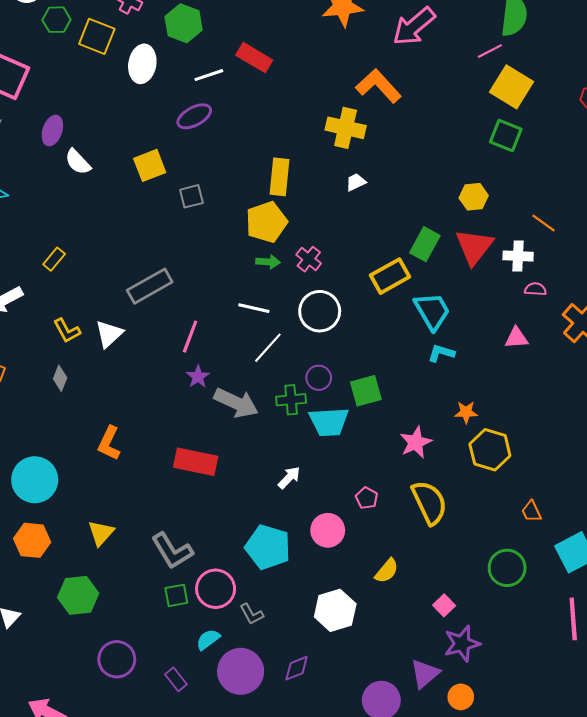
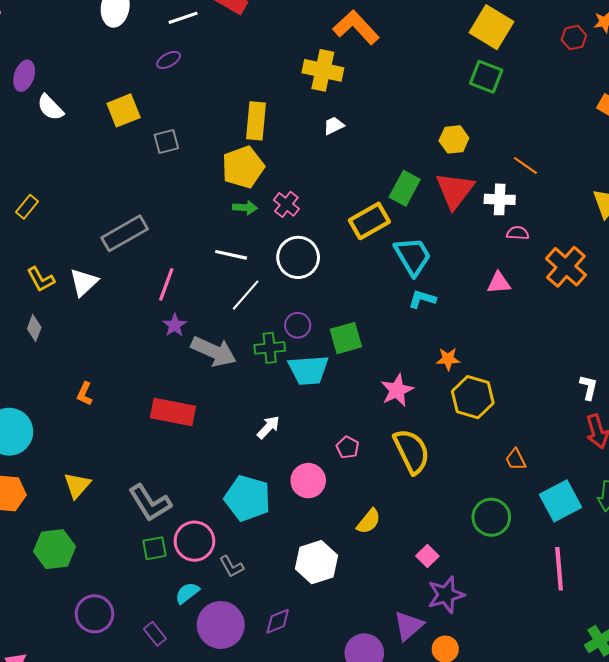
purple ellipse: (194, 116) -> (169, 60), size x0.7
orange L-shape: (109, 443) -> (85, 394), size x0.7

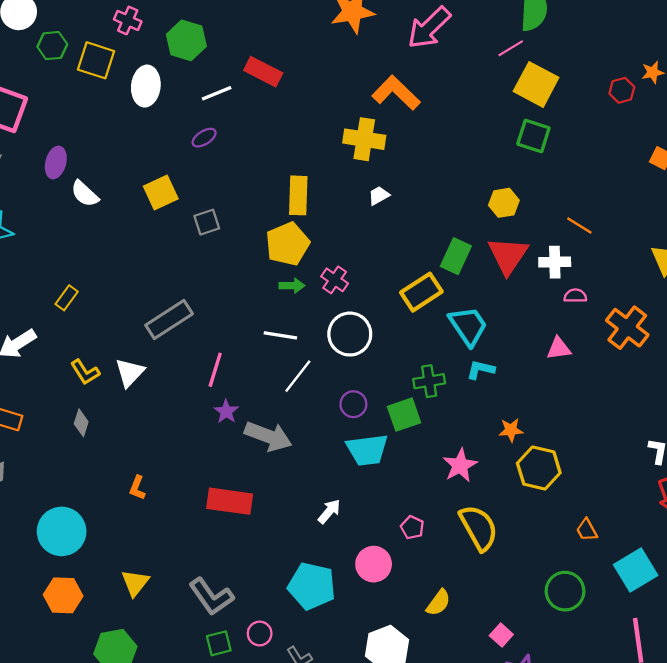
green cross: (270, 348) -> (429, 381), moved
pink circle: (194, 541) -> (260, 633), size x0.6

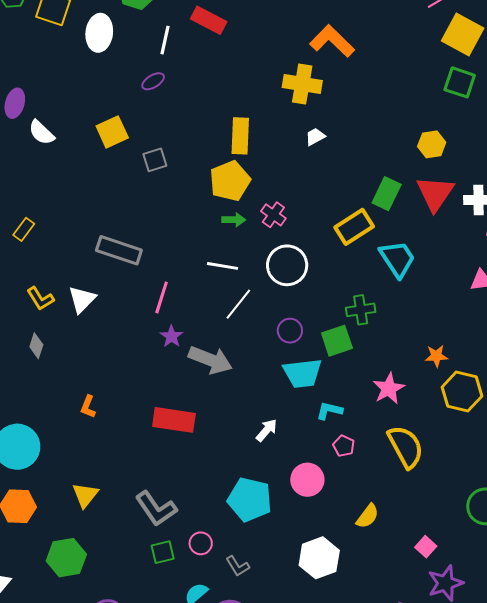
white line: (217, 93) -> (165, 40), turned -56
gray rectangle: (169, 319) -> (119, 250), turned 51
cyan L-shape: (481, 370) -> (329, 411), moved

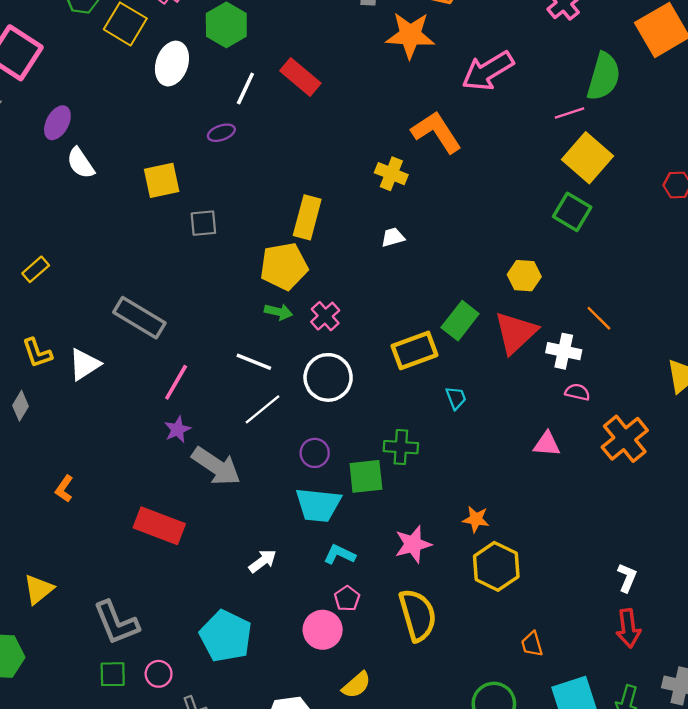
yellow cross: (302, 84) -> (391, 174), size x0.7
cyan trapezoid: (397, 259) -> (456, 398), size x0.5
pink circle: (307, 480) -> (323, 630), moved

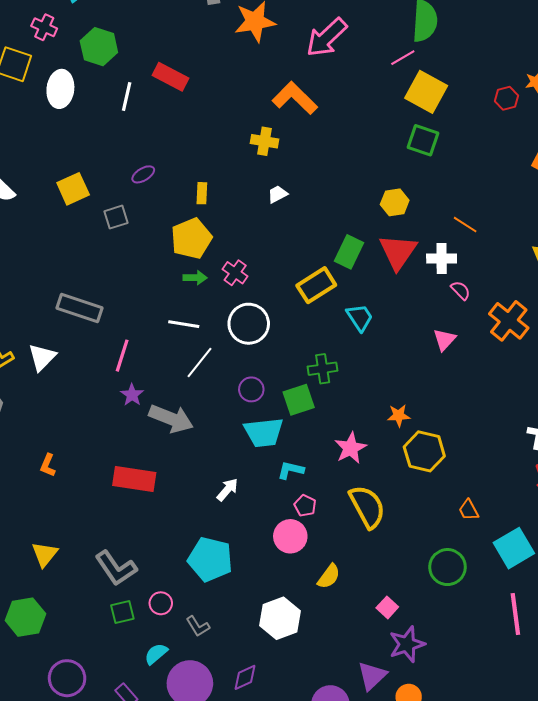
purple ellipse: (221, 133) -> (143, 174), moved
yellow rectangle: (307, 217) -> (202, 193), size x0.6
pink semicircle: (577, 392) -> (461, 290), turned 45
cyan trapezoid: (456, 398) -> (360, 317), size x1.4
pink triangle: (547, 444) -> (444, 340), turned -40

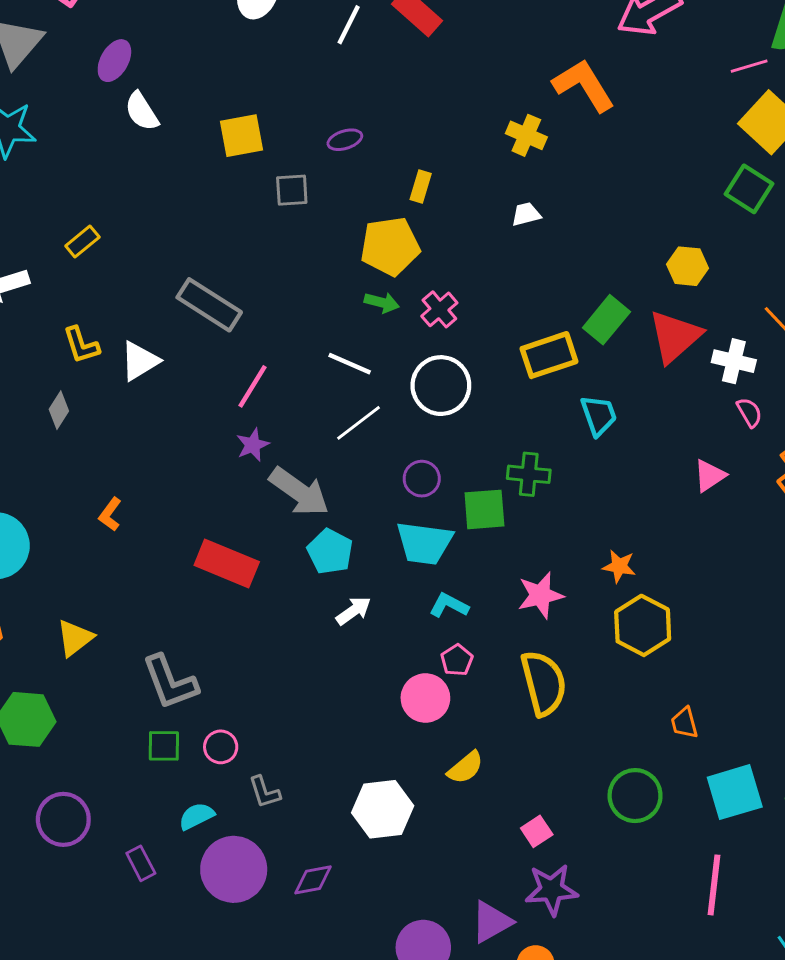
cyan pentagon: (210, 559) -> (330, 552), moved, size x0.7

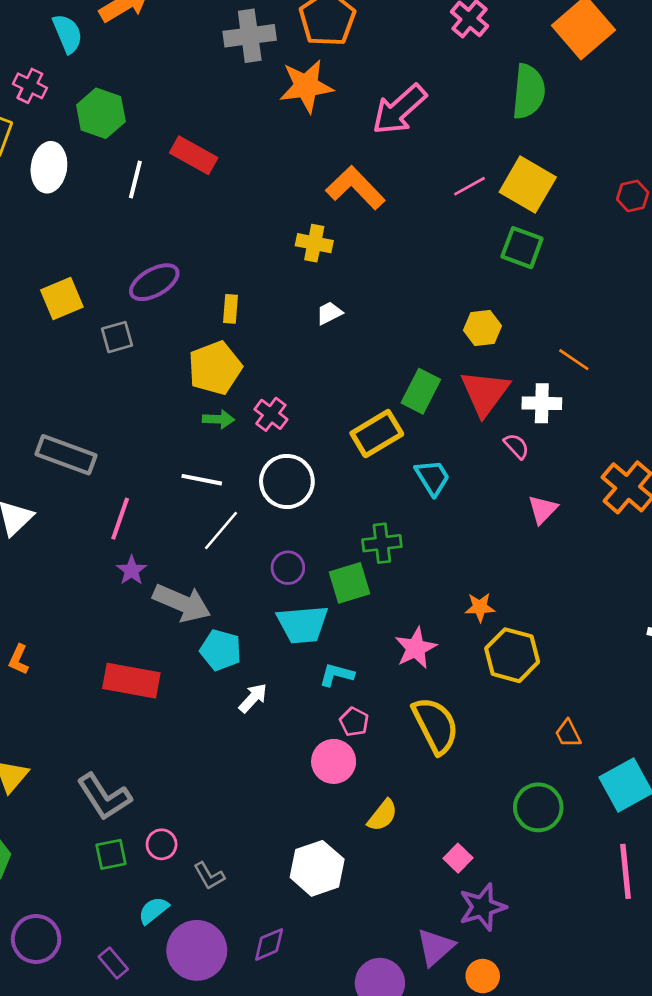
pink line: (749, 66) -> (469, 186), moved
purple ellipse: (345, 140) -> (154, 282), size x1.6
pink semicircle: (749, 412) -> (516, 446), moved

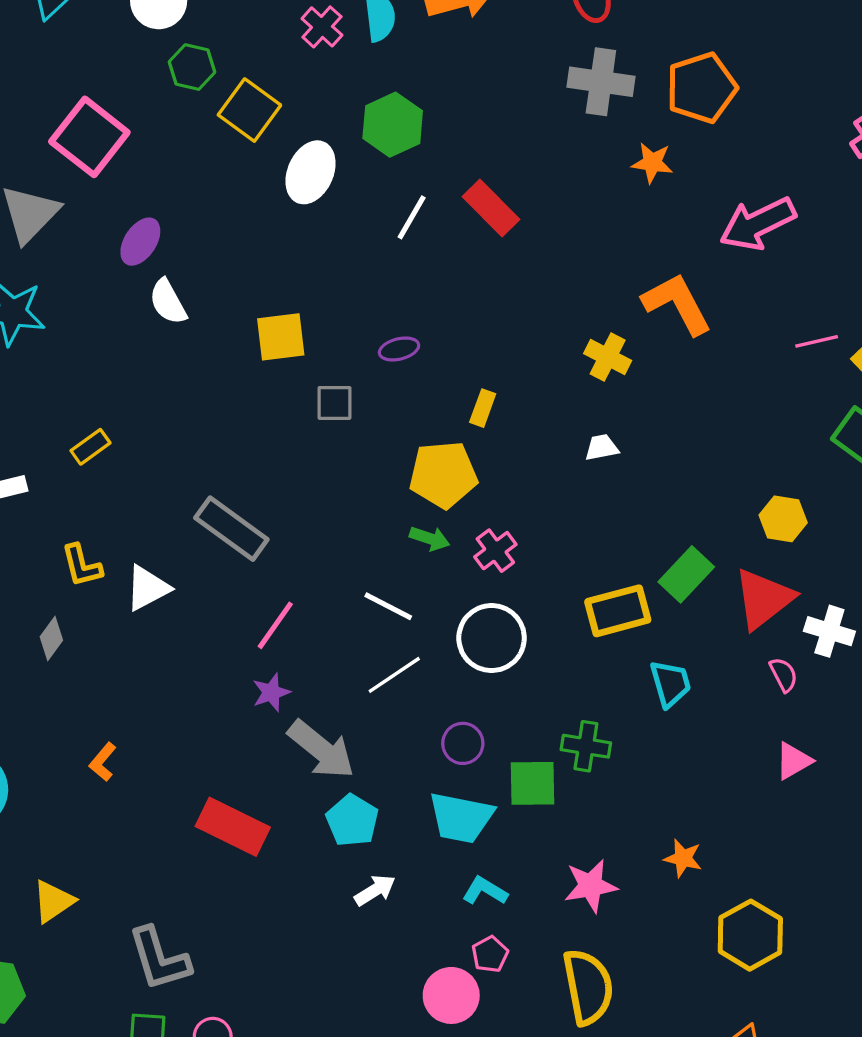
pink cross: (30, 86) -> (322, 27), moved
orange star: (306, 86) -> (652, 163), size x0.6
purple ellipse: (154, 282) -> (399, 349), size x0.6
yellow hexagon: (512, 655) -> (750, 935), moved

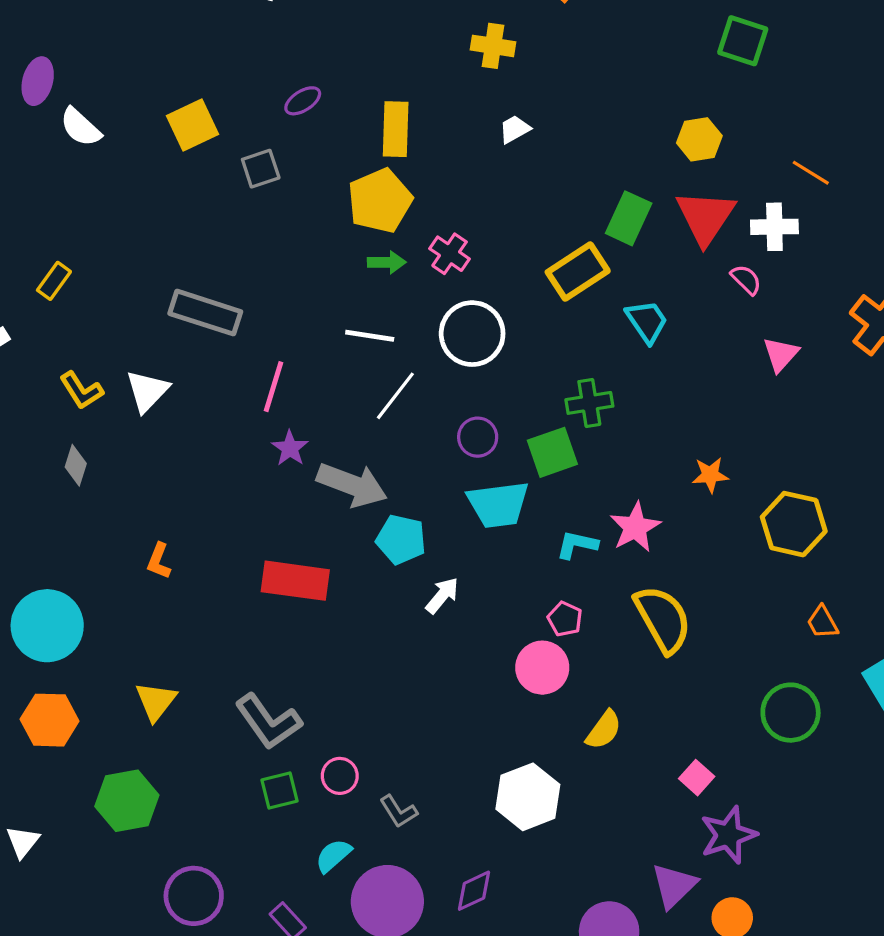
yellow rectangle: (483, 408) -> (396, 129), size x1.6
cyan L-shape: (485, 891) -> (577, 545), moved

